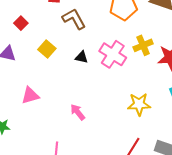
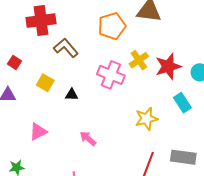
black triangle: (82, 57) -> (72, 95), moved

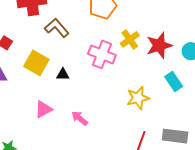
yellow square: (45, 83) -> (36, 63), size x1.4
pink triangle: (38, 132) -> (43, 109), moved

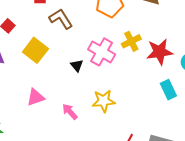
black triangle: (63, 74) -> (77, 65), moved, turned 40
yellow star: (138, 98) -> (104, 101), moved

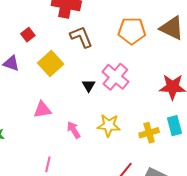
yellow cross: (131, 41) -> (149, 133), moved

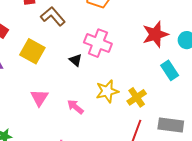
pink triangle: (42, 110) -> (39, 98), turned -30
yellow cross: (149, 133) -> (137, 97), moved

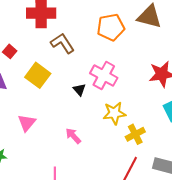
yellow star: (107, 91) -> (114, 113), moved
pink triangle: (39, 98) -> (27, 123), moved

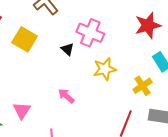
pink triangle: (27, 123) -> (22, 110), moved
yellow cross: (135, 134) -> (143, 86), moved

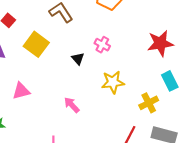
pink cross: (90, 33) -> (102, 45), size x0.6
pink triangle: (22, 110) -> (21, 91), moved, turned 36

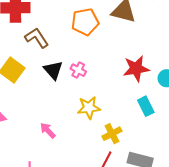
black triangle: (78, 59) -> (53, 70), moved, size x1.5
yellow cross: (149, 103) -> (112, 134), moved

